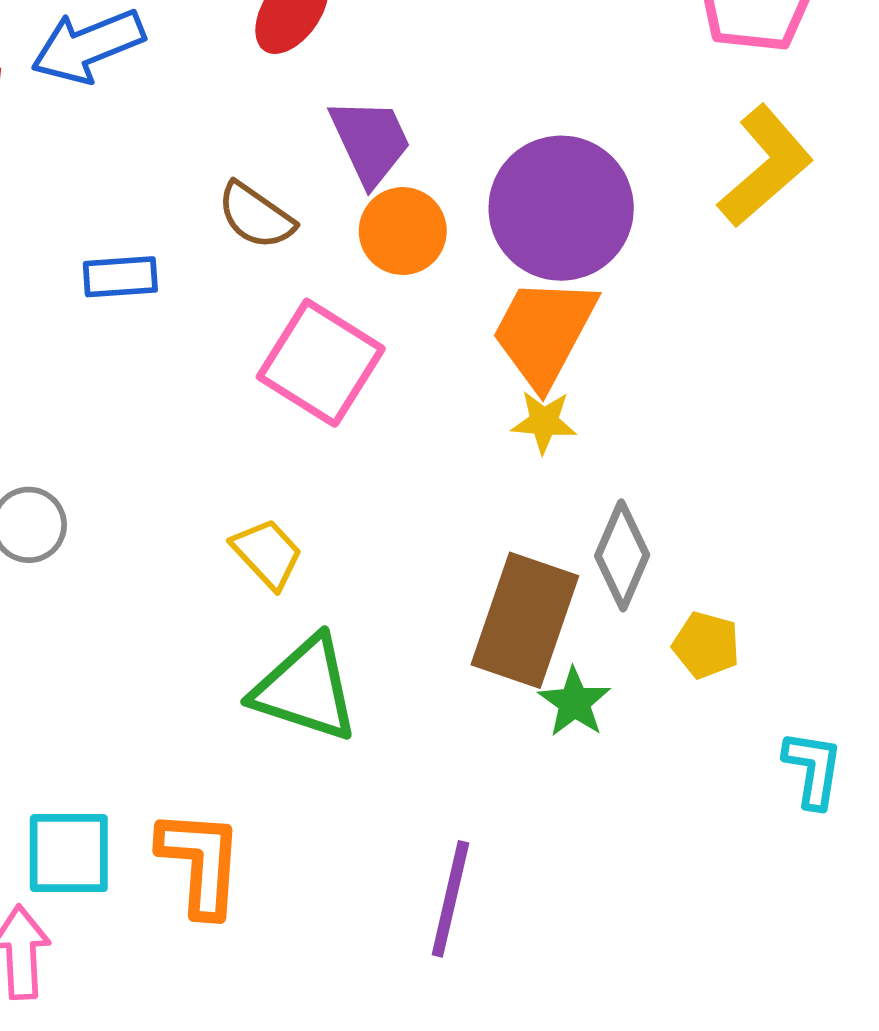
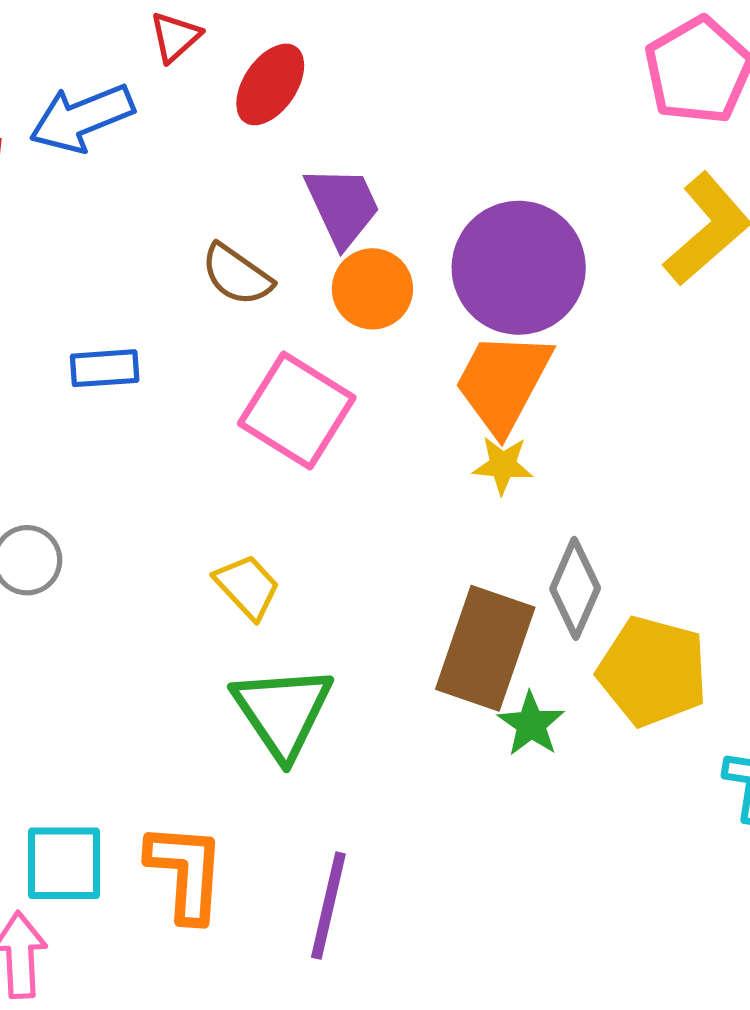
blue rectangle: (120, 277) -> (105, 368), moved
yellow pentagon: (706, 645) -> (653, 671), size x1.8
green triangle: (305, 689) -> (283, 712), turned 38
purple line: (450, 899) -> (328, 906), moved

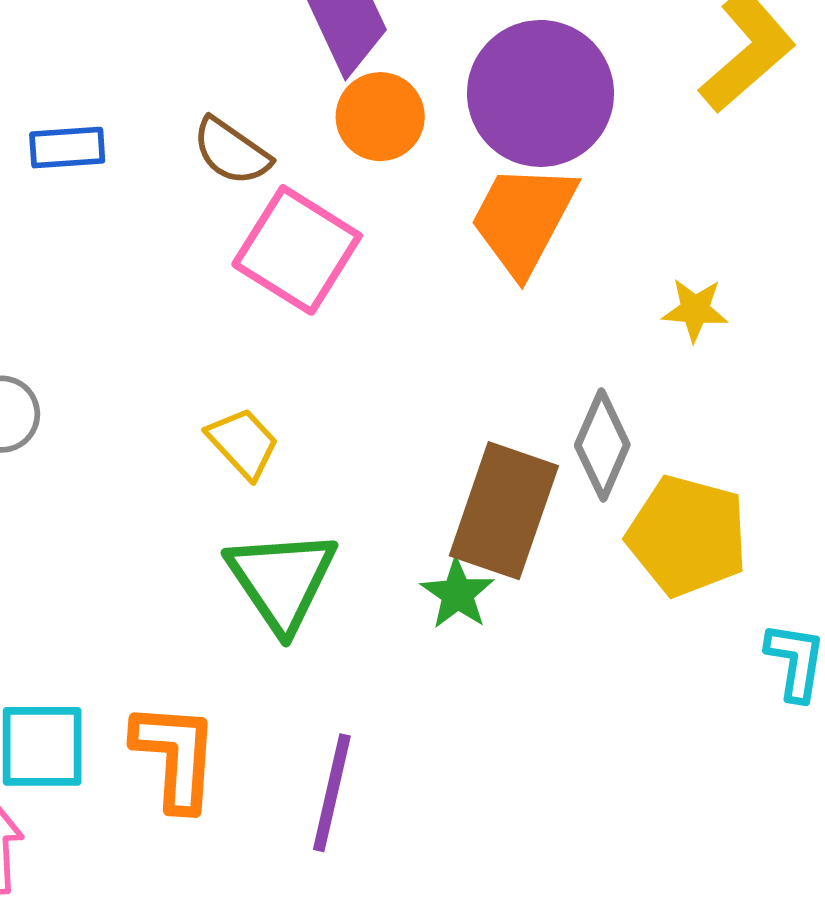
brown semicircle: (237, 275) -> (231, 151), moved
blue rectangle: (105, 368) -> (67, 148), moved
yellow star: (503, 465) -> (695, 310), moved
green star: (531, 724) -> (457, 594), moved

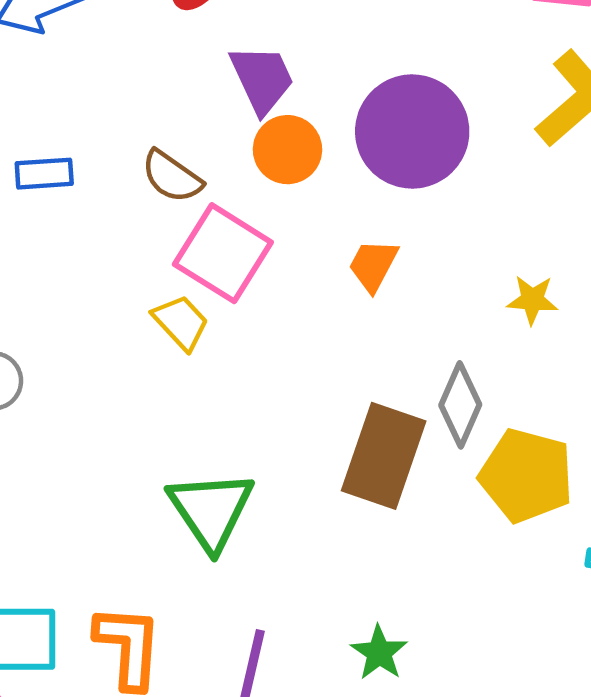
orange trapezoid: (523, 219) -> (373, 265), moved, size x0.6
yellow trapezoid: (243, 443) -> (181, 322), moved
green star: (457, 594) -> (379, 653), moved

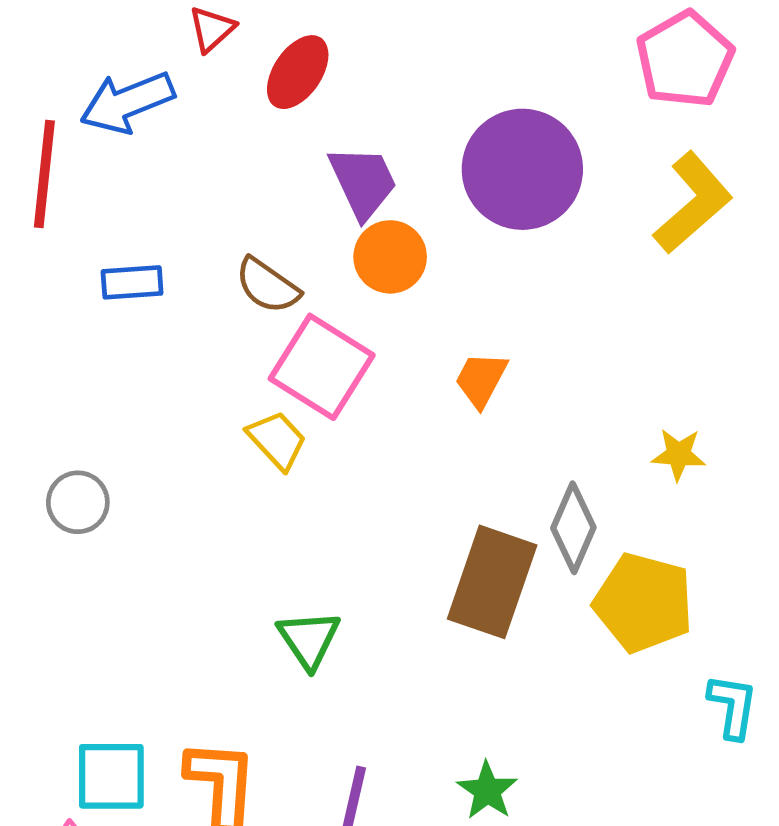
purple circle: (412, 132) -> (522, 169), moved
yellow star: (532, 300) -> (679, 454), moved
green triangle: (211, 510) -> (309, 639), size x0.7

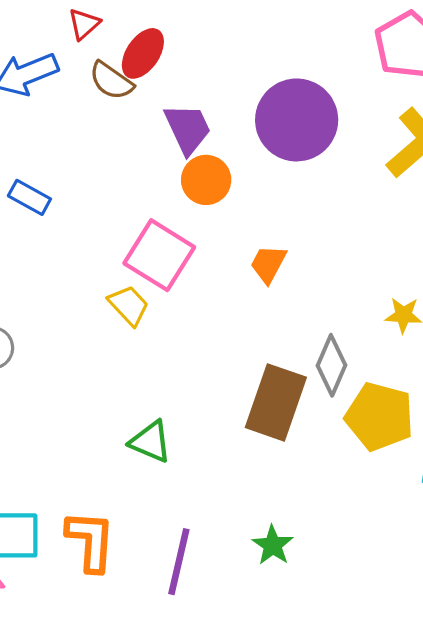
blue rectangle: (132, 282) -> (29, 197), turned 33
brown semicircle: (267, 286) -> (111, 81), moved
green triangle: (309, 639) -> (150, 442), turned -33

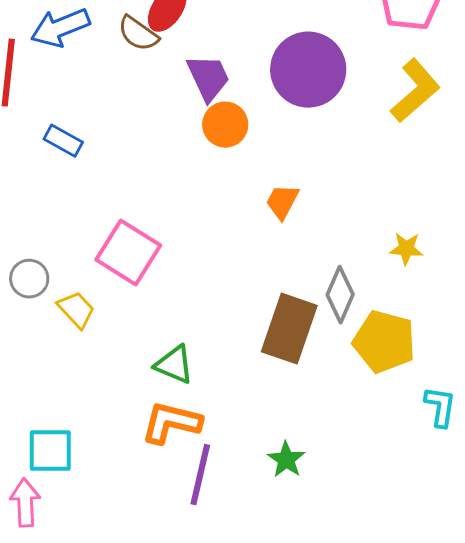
pink square: (159, 255) -> (128, 253), moved
yellow trapezoid: (129, 305) -> (76, 310), moved
orange L-shape: (91, 541) -> (171, 423), moved, turned -80

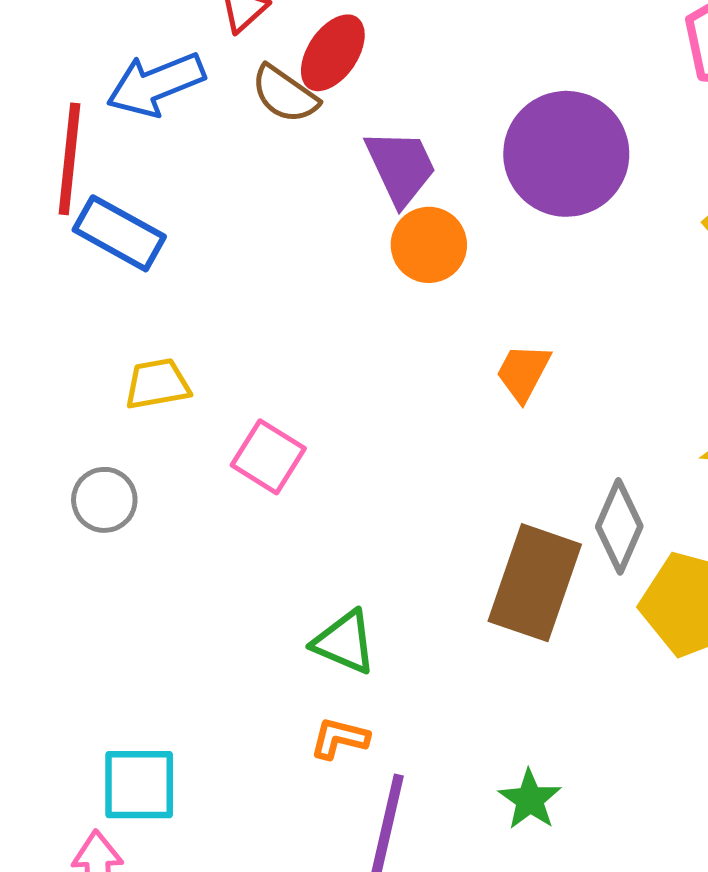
blue rectangle: (63, 141) -> (119, 233), moved, size x1.4
pink square: (128, 253) -> (268, 457), size x0.7
yellow trapezoid: (76, 310) -> (157, 384), moved, turned -57
orange L-shape: (171, 423) -> (339, 738), size x0.6

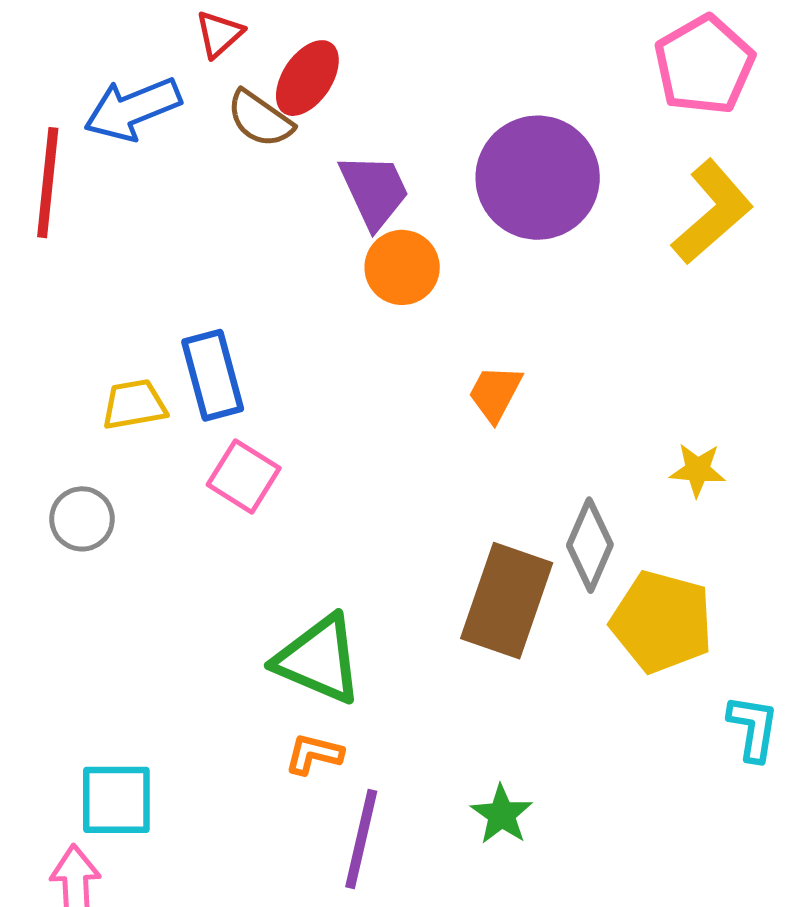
blue rectangle: (119, 233) -> (213, 375), moved, turned 46
green triangle: (344, 642) -> (319, 659), size x1.4

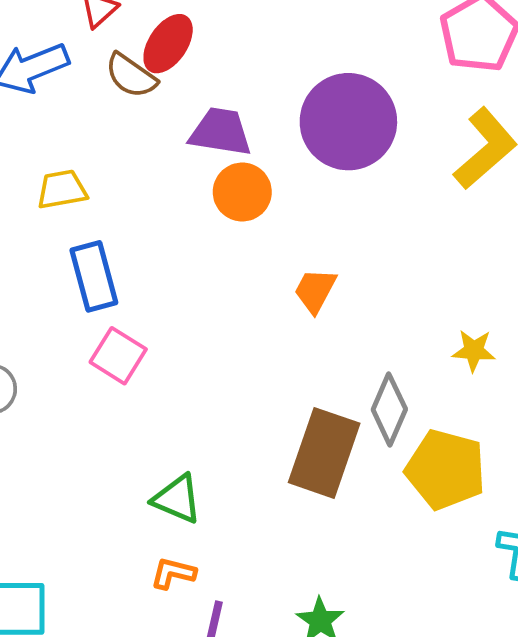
purple trapezoid: (374, 191) -> (220, 132), turned -56
yellow trapezoid: (134, 405) -> (62, 189), moved
green triangle: (319, 659) -> (177, 499), size x0.7

